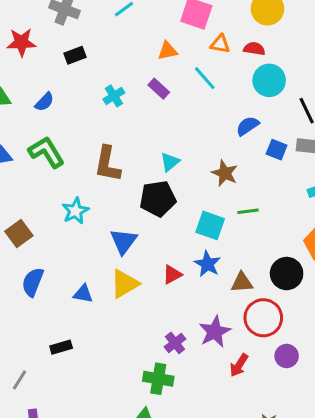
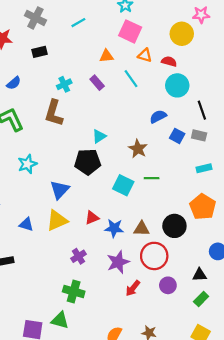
brown L-shape: (107, 164) -> (54, 113), moved
blue star: (207, 264) -> (114, 228), moved, turned -30
purple cross: (175, 343) -> (78, 256), moved

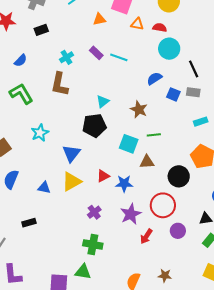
orange triangle: (106, 56) -> (99, 19), moved
cyan line: (131, 79) -> (119, 57), moved, turned -30
brown triangle: (142, 229) -> (147, 162), moved

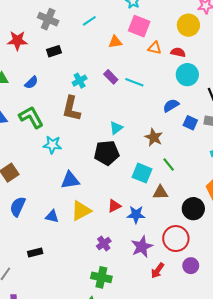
cyan star: (40, 133) -> (52, 145), moved, turned 30
green line: (154, 135) -> (169, 165), turned 56
blue triangle: (71, 153) -> (70, 180), moved, turned 42

